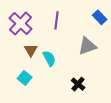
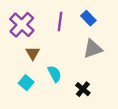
blue rectangle: (100, 17) -> (88, 18), moved
cyan semicircle: (49, 58) -> (55, 74), moved

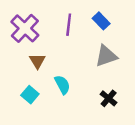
black cross: (83, 89) -> (109, 98), moved

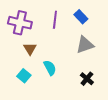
purple cross: (25, 28) -> (20, 23), turned -30

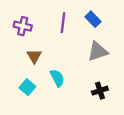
purple cross: (20, 23) -> (23, 26), size x0.7
black cross: (87, 79) -> (100, 91), turned 32

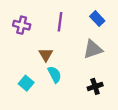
blue rectangle: (93, 19) -> (97, 19), moved
brown triangle: (34, 56) -> (46, 55), moved

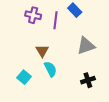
blue rectangle: (97, 19) -> (75, 10), moved
purple cross: (22, 25) -> (33, 15), moved

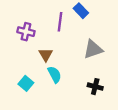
purple cross: (33, 15) -> (26, 32), moved
black cross: (88, 80) -> (95, 87), turned 32

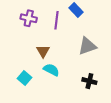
purple cross: (26, 32) -> (29, 18), moved
cyan semicircle: (55, 74) -> (51, 70), turned -35

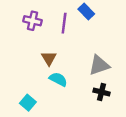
gray triangle: (87, 46) -> (99, 65), moved
cyan square: (25, 78) -> (28, 103), moved

